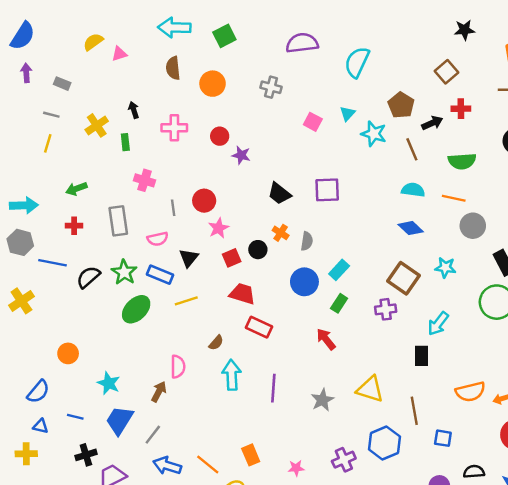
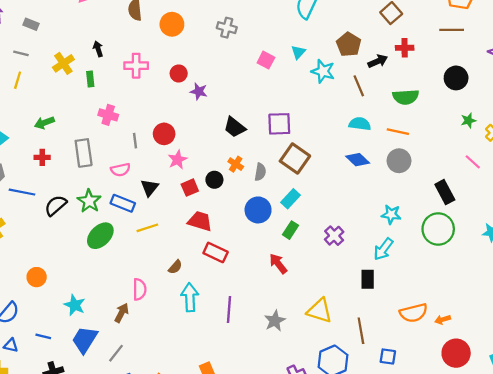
gray circle: (473, 226) -> (399, 161), moved
cyan star: (445, 267) -> (391, 214), moved
brown square: (404, 278) -> (295, 158), moved
purple cross: (386, 309) -> (334, 236), turned -36

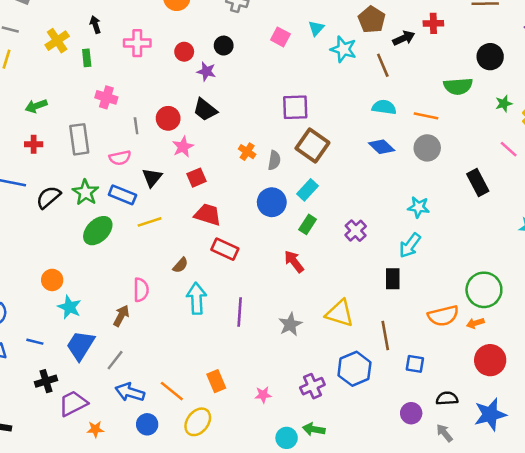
green semicircle: (406, 97) -> (458, 86), moved
black trapezoid: (235, 127) -> (205, 110), moved
black circle: (214, 180) -> (224, 46), moved
green circle: (438, 229) -> (484, 290), moved
orange circle: (37, 277) -> (52, 280), moved

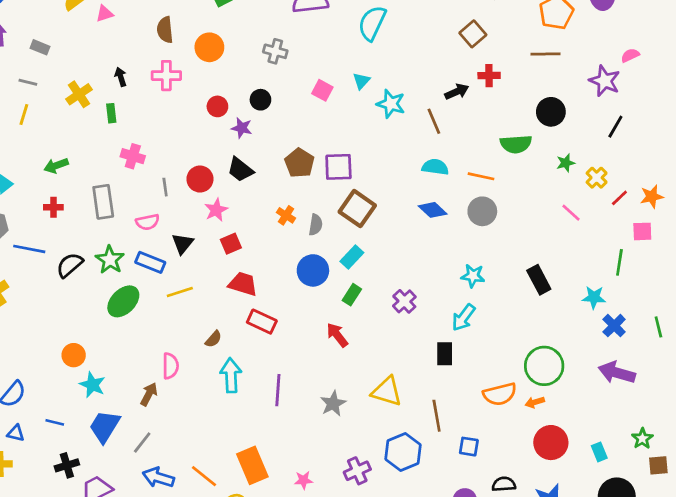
brown pentagon: (372, 20) -> (299, 163), moved
pink cross: (137, 43) -> (166, 76), moved
black rectangle: (478, 182) -> (539, 280), moved
orange rectangle: (216, 381) -> (252, 465), size x1.5

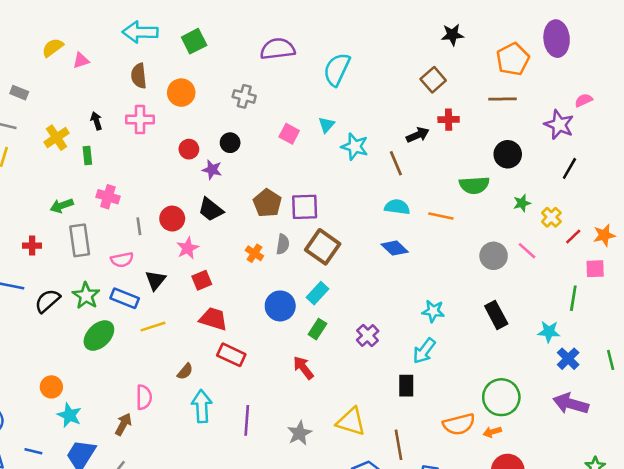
green arrow: (56, 166) -> (62, 206), moved
gray circle: (482, 211) -> (494, 256), moved
gray semicircle: (316, 225) -> (283, 244), moved

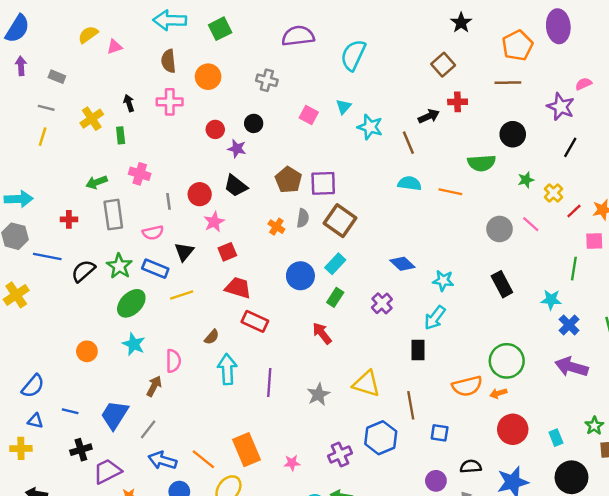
black star: (452, 35) -> (461, 23), turned -30
blue diamond: (395, 248) -> (402, 264), moved
cyan star: (69, 415) -> (134, 344), moved

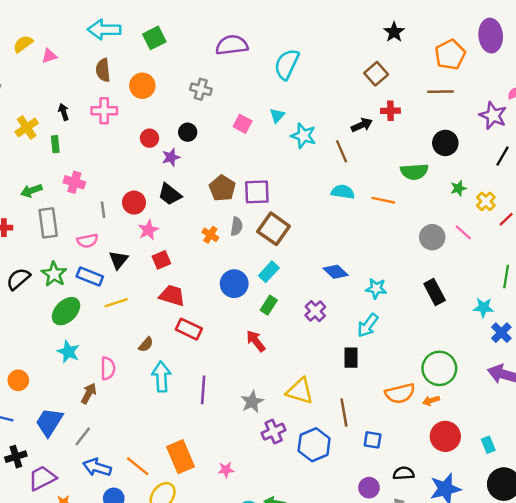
purple star: (237, 149) -> (171, 157), turned -30
orange circle: (87, 351) -> (18, 380), moved
purple cross: (340, 454) -> (274, 432), moved

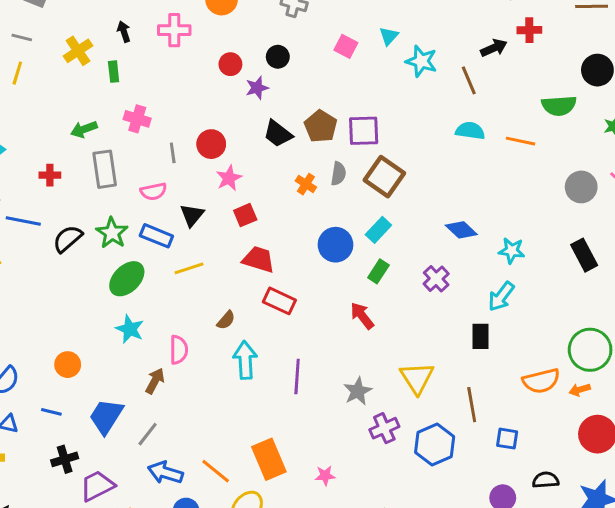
black trapezoid: (170, 194) -> (278, 134), moved
yellow triangle: (300, 391) -> (417, 378), turned 40

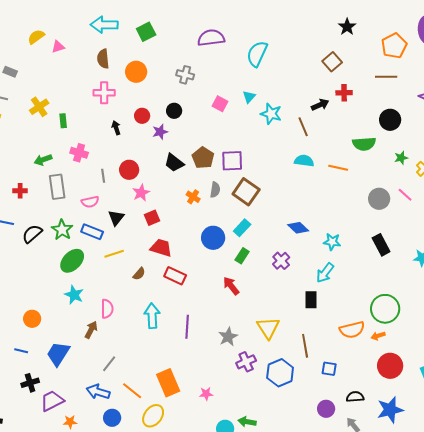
black arrow: (124, 32) -> (116, 128), moved
brown semicircle: (226, 320) -> (139, 274), moved
gray line: (148, 434) -> (109, 364), moved

